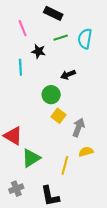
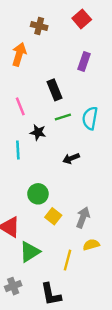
black rectangle: (53, 13) -> (55, 90), turned 42
green circle: (51, 95) -> (38, 194), moved
yellow square: (58, 116) -> (53, 216), moved

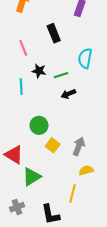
green line: (63, 117) -> (61, 75), moved
yellow line: (68, 260) -> (72, 193), moved

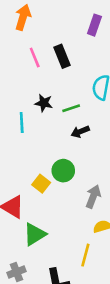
pink line: (23, 48) -> (35, 58), moved
green circle: (39, 125) -> (63, 171), moved
yellow square: (53, 145) -> (41, 184), moved

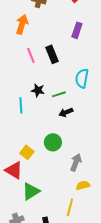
yellow square: (41, 184) -> (27, 152), moved

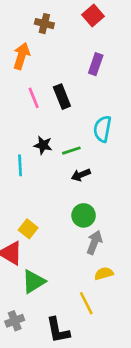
green circle: (53, 142) -> (84, 215), moved
yellow line: (70, 207) -> (86, 303), turned -42

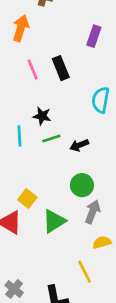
green line: (71, 151) -> (51, 139), moved
green triangle: (34, 282) -> (54, 221), moved
gray cross: (15, 321) -> (14, 289), turned -30

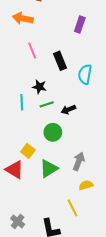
orange arrow: (21, 28) -> (23, 18), turned -96
black rectangle: (61, 68) -> (60, 61), moved
green circle: (82, 185) -> (53, 132), moved

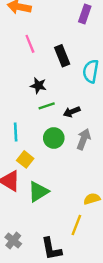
cyan line: (22, 102) -> (16, 132), moved
gray arrow: (79, 161) -> (84, 139), moved
green triangle: (49, 169) -> (38, 192), moved
yellow line: (73, 208) -> (76, 225), turned 48

